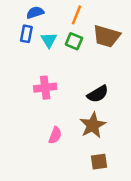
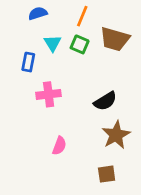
blue rectangle: (26, 34) -> (28, 62), moved
brown star: (93, 125) -> (116, 135), moved

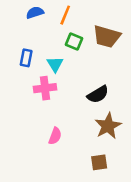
orange line: (82, 16) -> (65, 15), moved
cyan triangle: (53, 43) -> (55, 64), moved

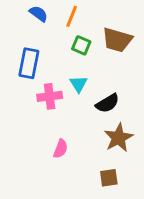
blue semicircle: (35, 13) -> (39, 14), turned 54
blue rectangle: (26, 58) -> (29, 63), size x1.5
cyan triangle: (55, 64) -> (79, 84), moved

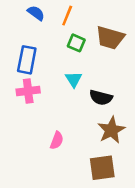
pink cross: (50, 96) -> (28, 91), moved
black semicircle: (107, 103) -> (101, 98), turned 45
brown square: (109, 178) -> (102, 168), size x1.5

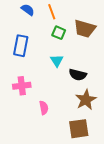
orange line: (67, 16) -> (52, 12), turned -42
pink cross: (28, 91) -> (22, 86), moved
pink semicircle: (57, 140) -> (44, 108), turned -32

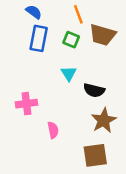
orange line: (52, 12) -> (78, 14), moved
blue rectangle: (21, 46) -> (39, 38), moved

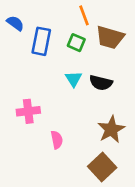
blue semicircle: (34, 12) -> (15, 23), moved
black semicircle: (94, 90) -> (101, 83), moved
brown square: (95, 155) -> (102, 167), turned -35

